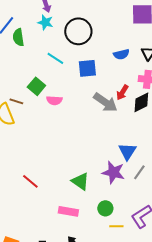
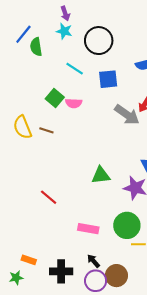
pink semicircle: (54, 100) -> (74, 103), moved
brown line: (16, 101) -> (46, 130), moved
green triangle: (80, 181) -> (101, 175), moved, turned -42
green circle: (105, 208) -> (127, 225), size x1.6

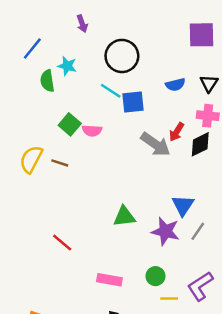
cyan star: (64, 31) -> (67, 66), moved
green semicircle: (36, 47) -> (47, 81), moved
cyan line: (75, 69) -> (111, 91), moved
yellow semicircle: (22, 127) -> (31, 159), turned 50
green circle: (127, 225) -> (155, 276), size x0.6

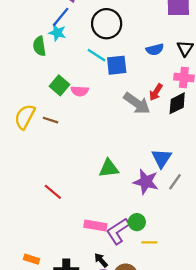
blue line: (32, 49) -> (61, 17), moved
purple L-shape: (200, 286) -> (118, 231), moved

